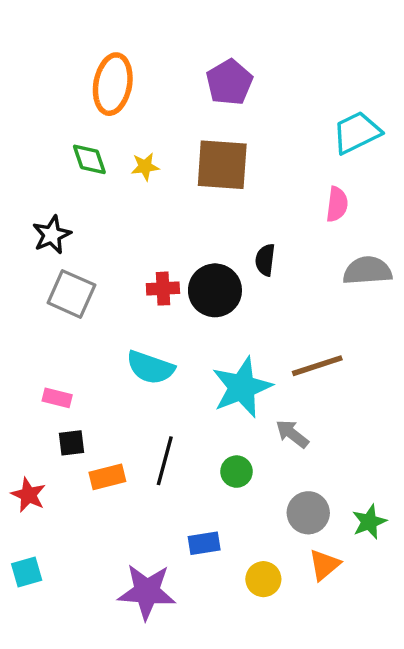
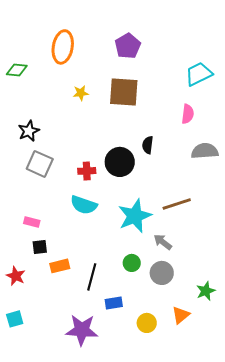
green diamond: (89, 159) -> (17, 70), moved, turned -65
red cross: (163, 289) -> (87, 171), moved
black line: (165, 461) -> (92, 277), moved
gray circle: (308, 513) -> (162, 273), moved

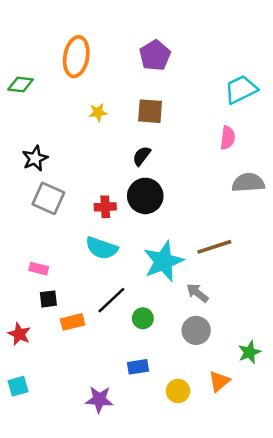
brown square: (124, 92) -> (150, 111), size x0.7
black semicircle: (148, 145) -> (142, 156), moved, turned 30
green circle: (132, 263) -> (143, 318), moved
black line: (92, 277) -> (111, 300), moved, turned 32
purple star: (82, 330) -> (99, 399), size x0.7

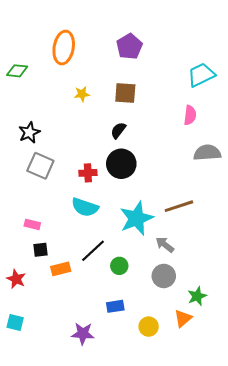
green star: (249, 352) -> (197, 296), moved
cyan square: (18, 386) -> (15, 322), turned 30

